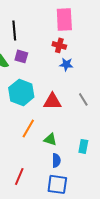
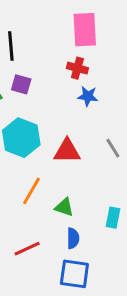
red line: (19, 176) -> (27, 249), moved, turned 42

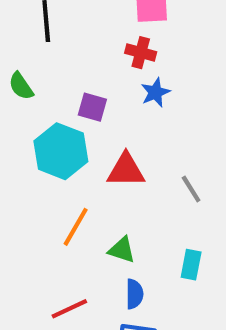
purple square: (21, 84) -> (92, 107), moved
blue star: (88, 96) -> (155, 92), turned -30
gray line: (113, 148) -> (191, 189), moved

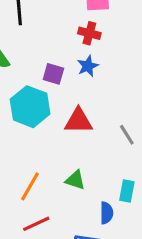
blue star: (155, 92) -> (88, 66), moved
orange line: (76, 227) -> (30, 186), moved
blue semicircle: (134, 294) -> (107, 213), moved

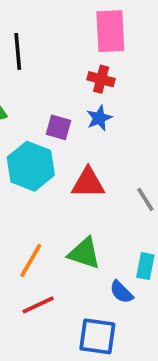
green triangle: (75, 180) -> (84, 253), size x1.4
blue semicircle: (107, 213) -> (121, 292), turned 135

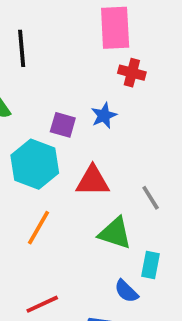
red cross: (101, 79) -> (132, 73), moved
green triangle: (84, 253) -> (115, 233), moved
orange line: (31, 261) -> (39, 228), moved

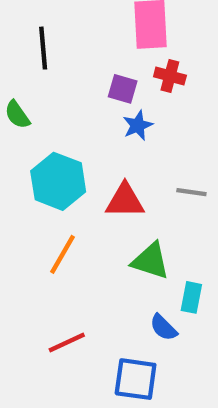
purple square: (63, 125) -> (123, 89), moved
gray line: (151, 198) -> (191, 192), moved, turned -50

